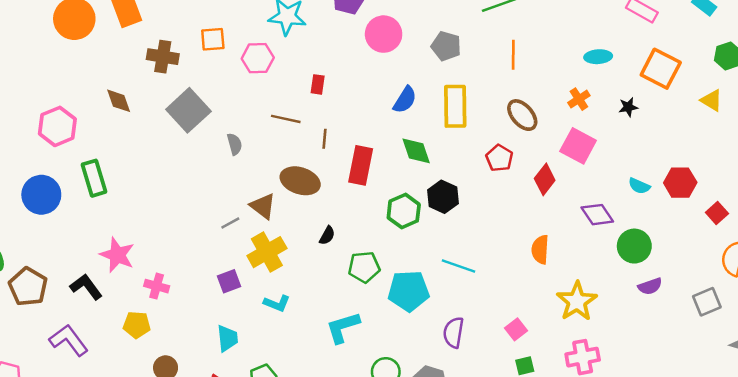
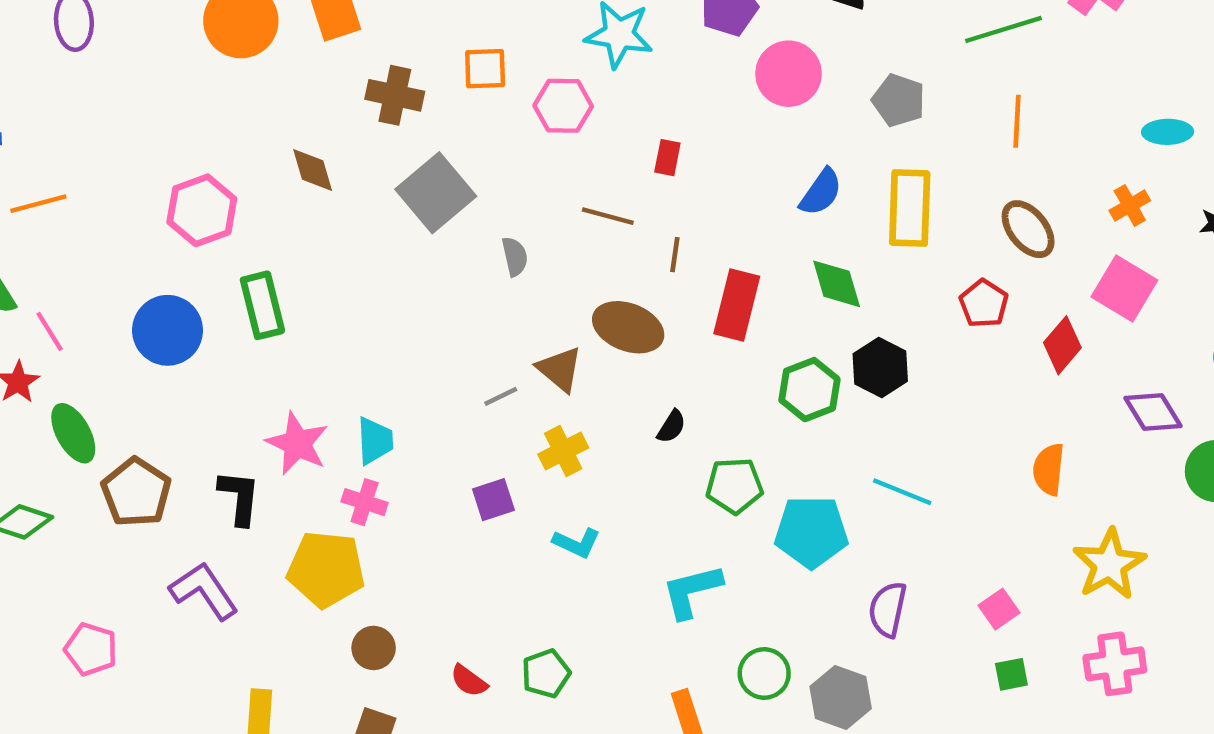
yellow cross: (267, 252) -> (563, 451), size x0.7
black L-shape: (86, 287) -> (239, 497), turned 40
yellow pentagon: (137, 325) -> (326, 569), size x1.6
cyan trapezoid: (227, 338) -> (375, 441), moved

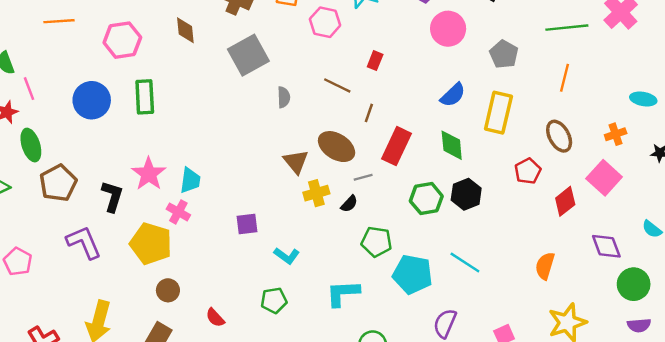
orange line: (38, 204) -> (59, 21), moved
gray line: (501, 396) -> (363, 177), moved
yellow cross: (563, 451) -> (316, 193), moved
green pentagon: (546, 674) -> (274, 300), moved

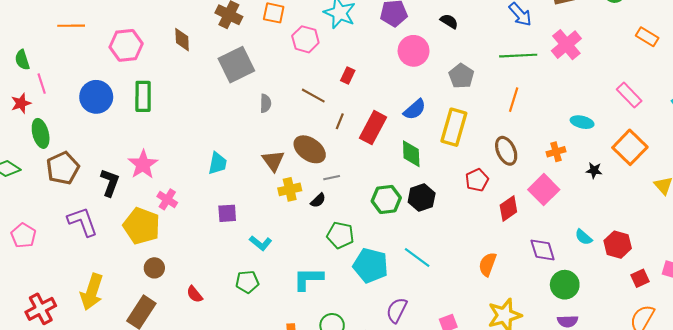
red rectangle: (397, 146) -> (373, 128), moved
cyan trapezoid: (190, 180) -> (218, 163), moved

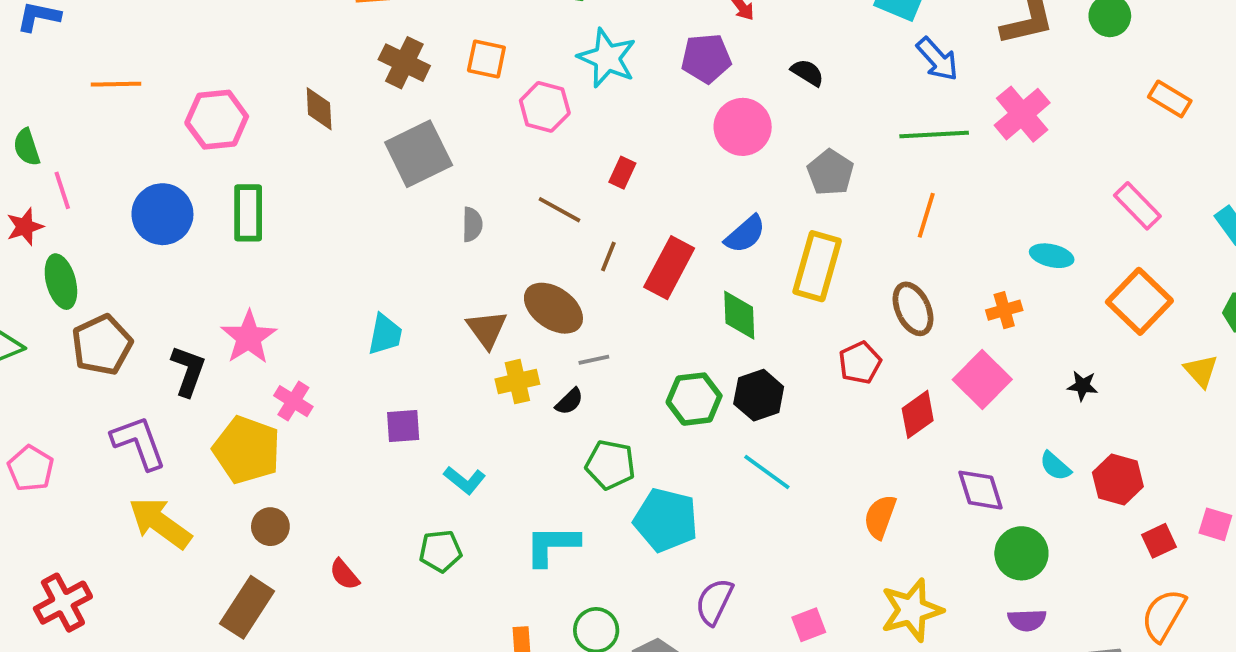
black star: (594, 170) -> (1083, 386), moved
cyan line: (417, 258) -> (767, 472), moved
yellow arrow: (92, 292) -> (160, 523), moved, turned 108

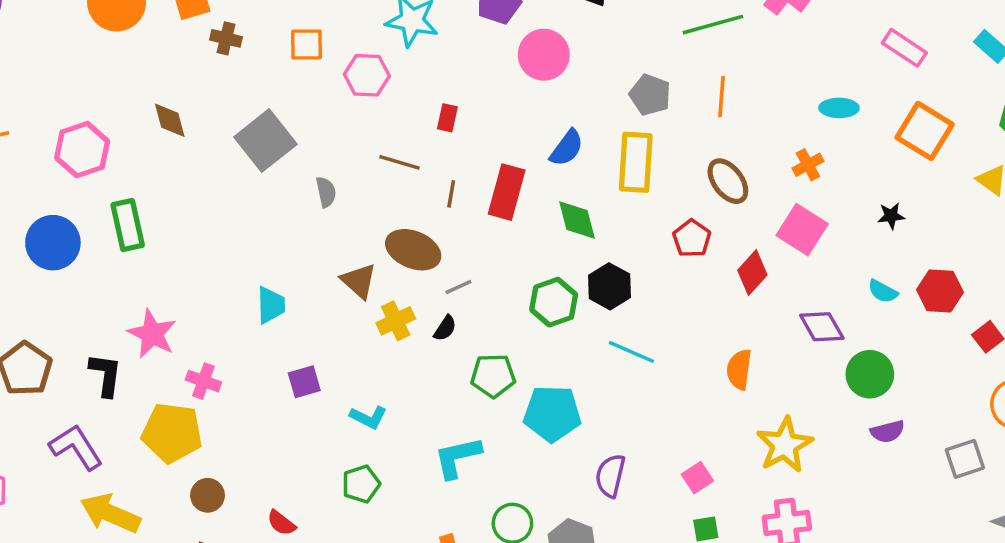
brown cross: (404, 63) -> (226, 38), moved, size x0.7
gray pentagon: (830, 173) -> (650, 95), moved

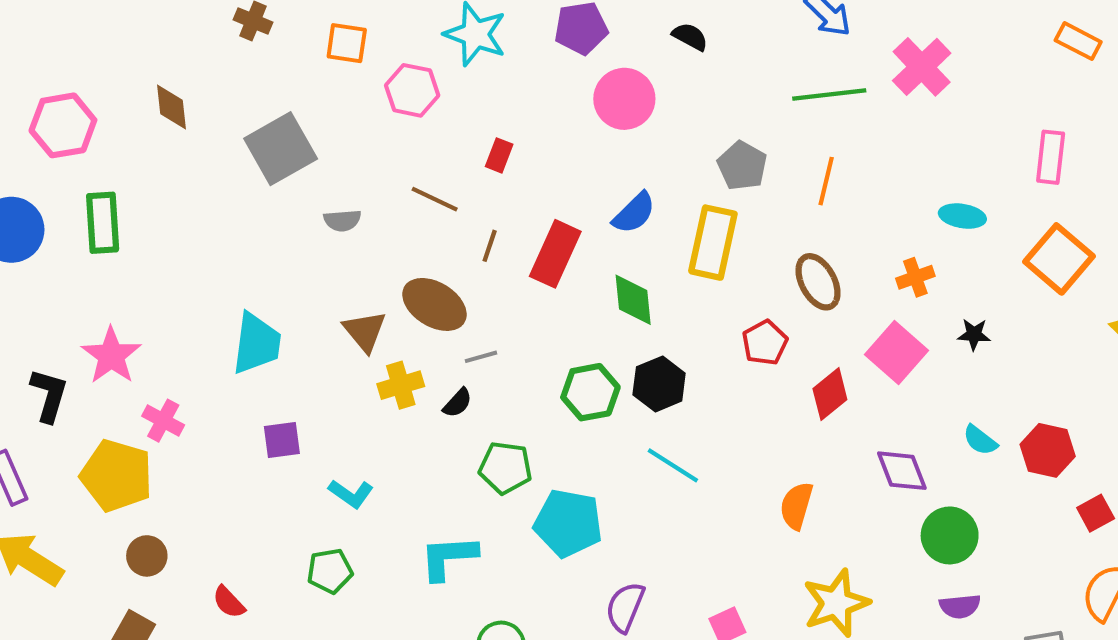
pink rectangle: (904, 48) -> (1051, 157), turned 54
gray semicircle: (326, 192) -> (342, 220), turned 88
black star: (891, 216) -> (974, 334), moved
cyan trapezoid: (271, 305) -> (257, 343), size x1.4

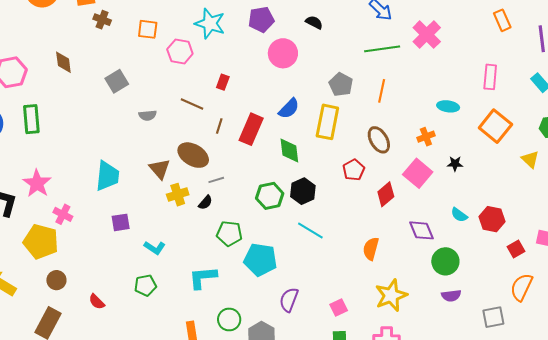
orange rectangle: (1078, 41) -> (502, 20), turned 40
gray square: (281, 149) -> (117, 81), size x0.7

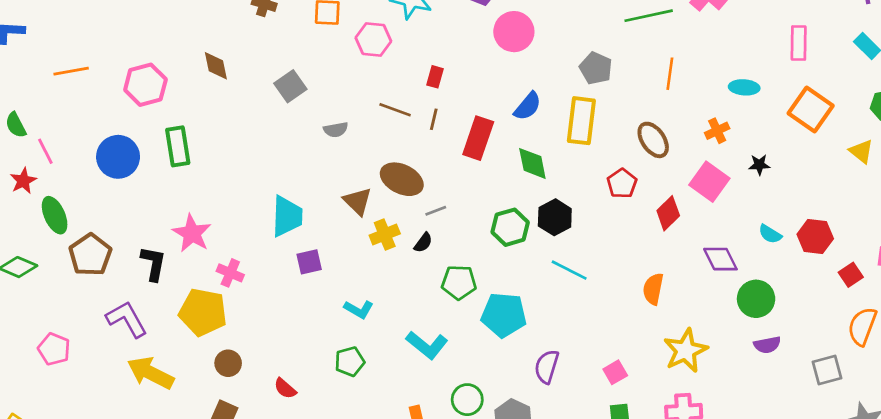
orange line: (382, 91) -> (670, 74), moved
brown line: (219, 126) -> (434, 119), moved
purple square: (121, 222) -> (309, 262), moved
cyan L-shape: (203, 277) -> (427, 345), turned -132

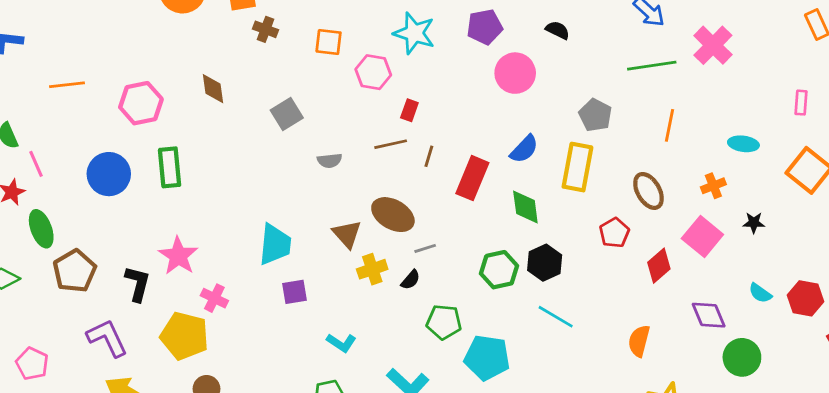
pink rectangle: (799, 43) -> (801, 103), size x0.7
red rectangle: (435, 77) -> (409, 110), moved
brown line: (395, 110) -> (391, 144), turned -36

